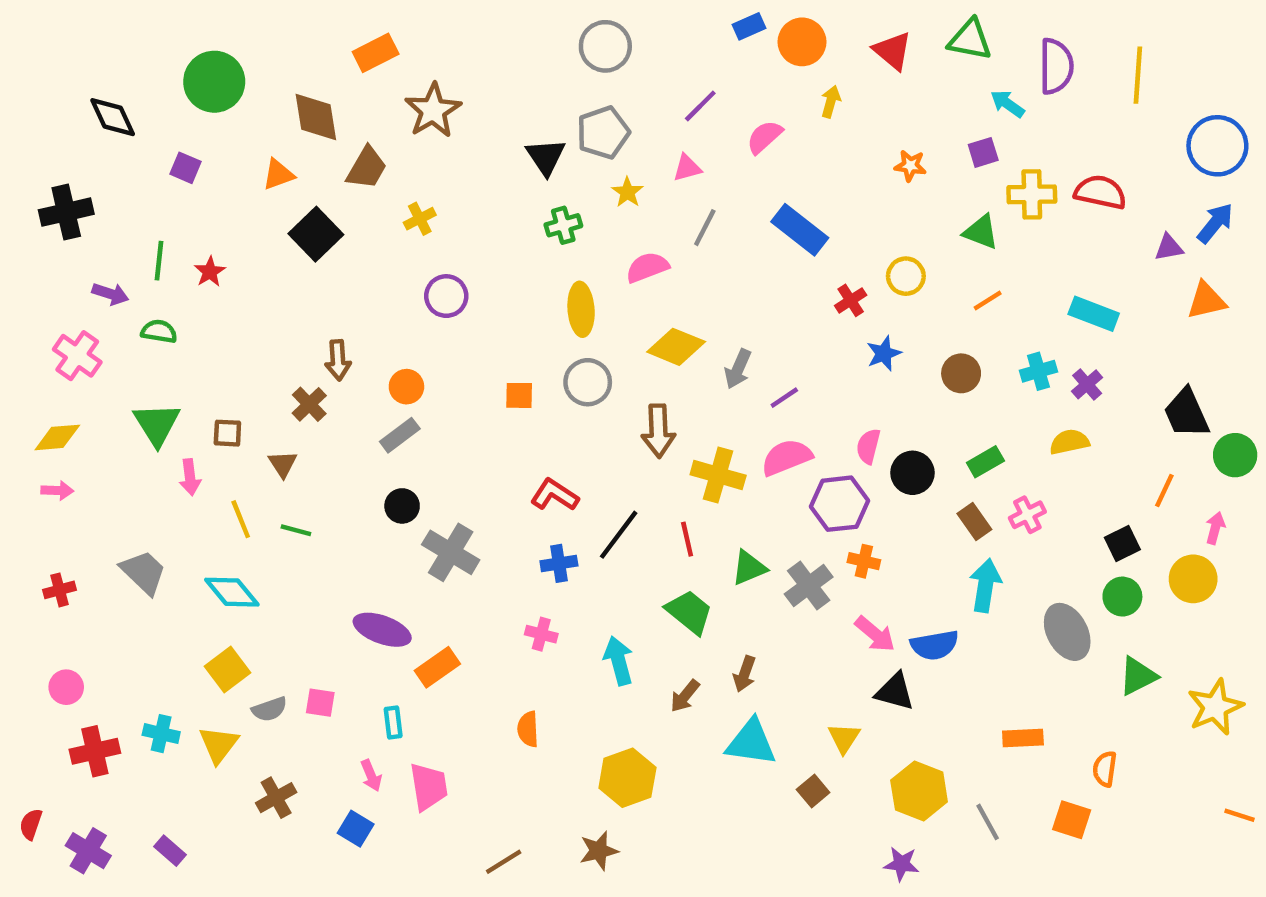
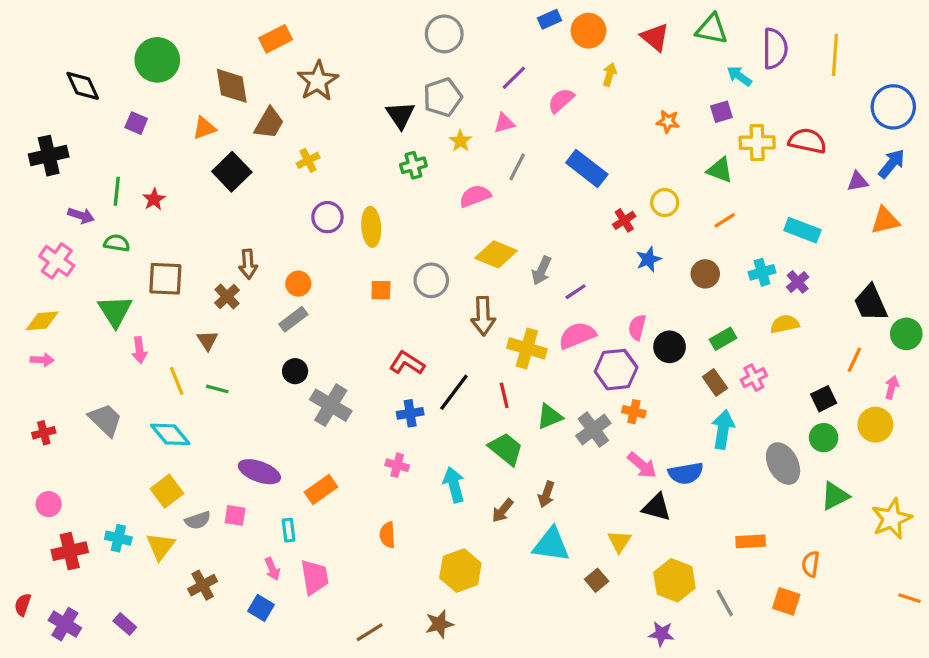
yellow ellipse: (581, 309) -> (371, 227), moved
brown square: (227, 433) -> (165, 279), moved, size x1.6
purple ellipse: (382, 630) -> (259, 472), moved

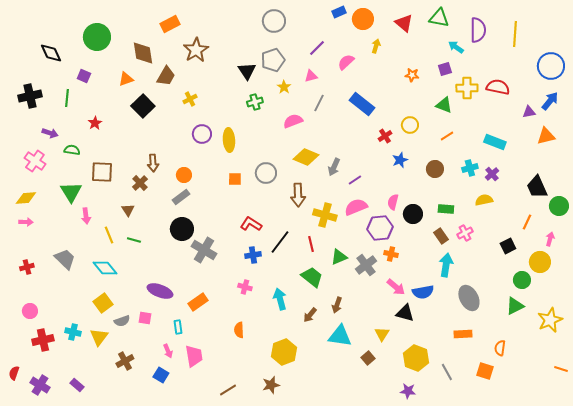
green line: (117, 191) -> (67, 98), moved
green rectangle: (723, 339) -> (446, 209), turned 35
black circle: (295, 371) -> (182, 229), size x1.5
green circle: (824, 438) -> (522, 280), moved
gray ellipse: (783, 464) -> (469, 298), moved

